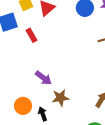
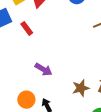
brown star: (60, 98) -> (81, 88), moved

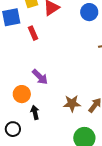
orange circle: (26, 100) -> (22, 94), moved

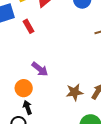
black arrow: (35, 112) -> (27, 107), moved

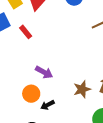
black arrow: (27, 107) -> (48, 105), moved, turned -88

